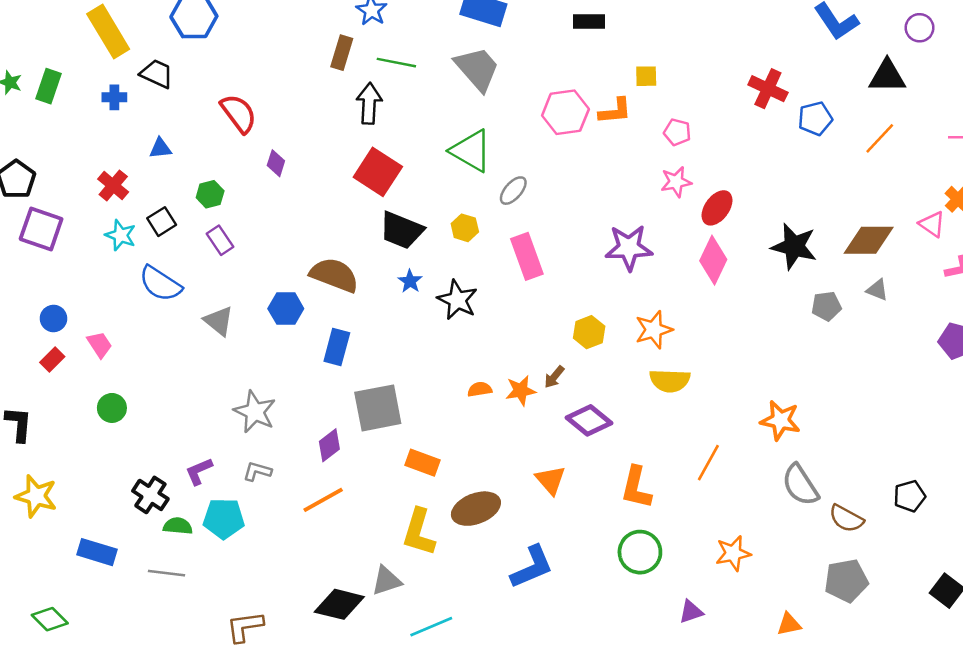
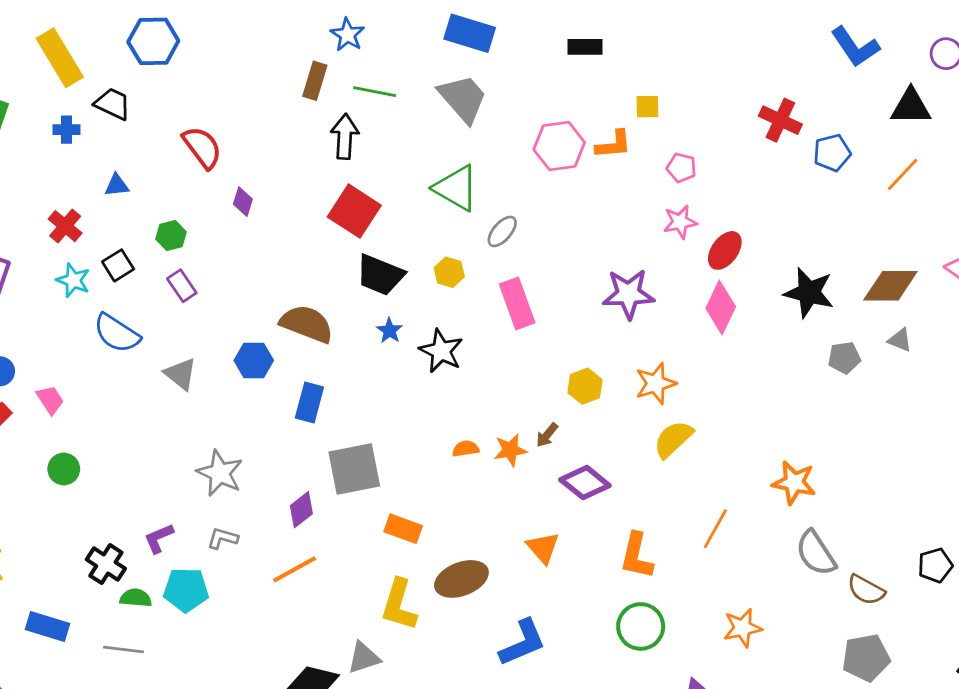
yellow semicircle: (670, 381) -> (673, 439), turned 135

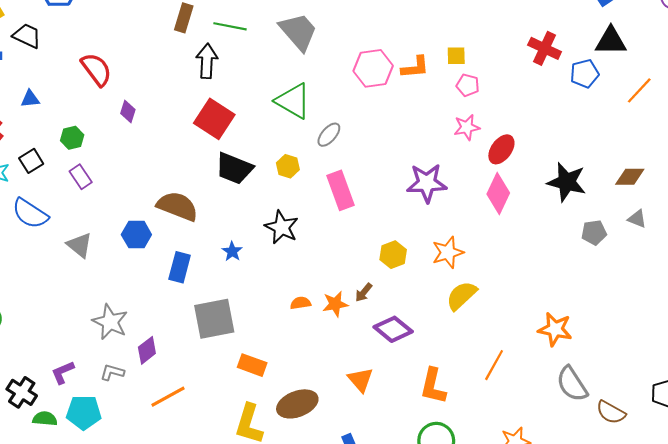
yellow square: (647, 107) -> (456, 56), moved
black triangle: (911, 107) -> (611, 41), moved
brown diamond: (890, 286) -> (630, 177), size x0.7
blue star: (390, 331) -> (232, 251), moved
purple diamond: (301, 510) -> (147, 350), moved

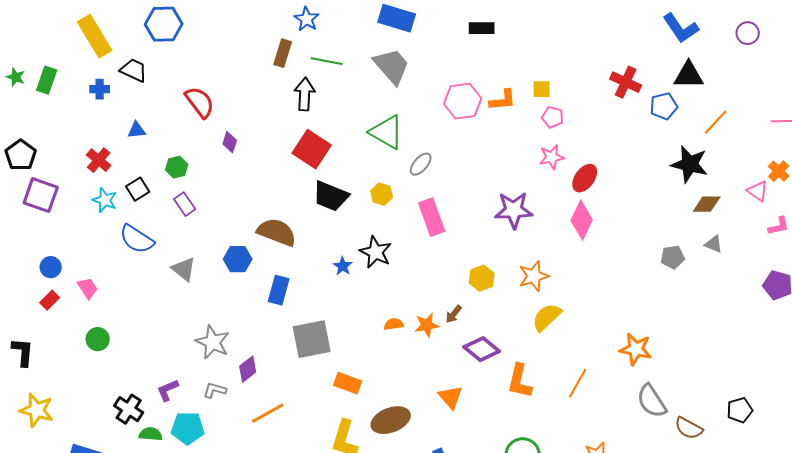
black star: (567, 182) -> (690, 164), moved
blue star: (232, 251) -> (343, 266), moved
orange L-shape: (433, 386) -> (520, 381), moved

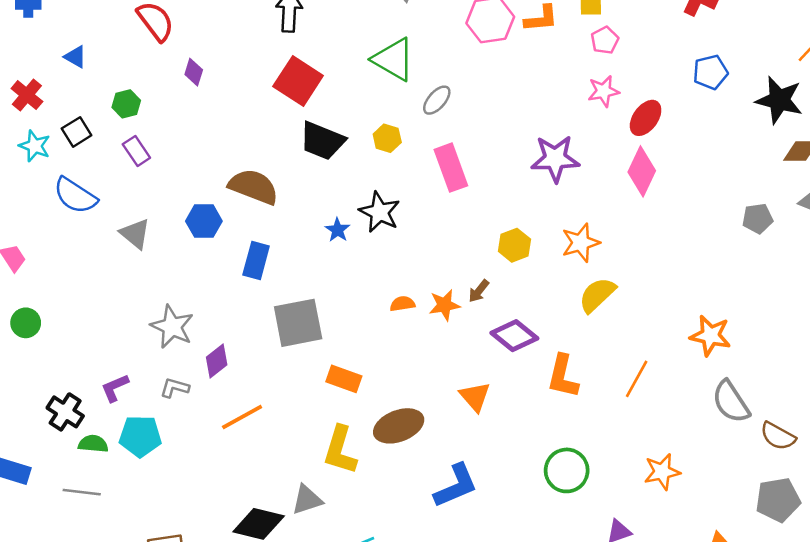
blue pentagon: (664, 106) -> (710, 72), moved
pink pentagon: (553, 117) -> (605, 40), turned 30
blue triangle: (137, 130) -> (75, 57), turned 36

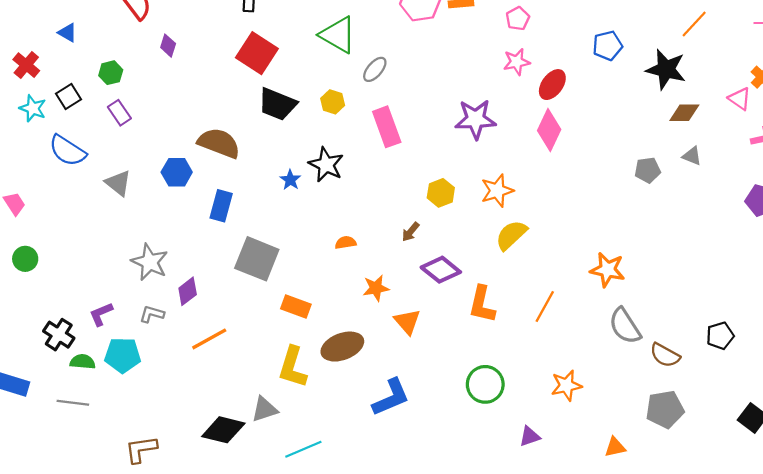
orange star: (444, 305) -> (376, 288), moved
gray square: (298, 323) -> (257, 259), turned 33

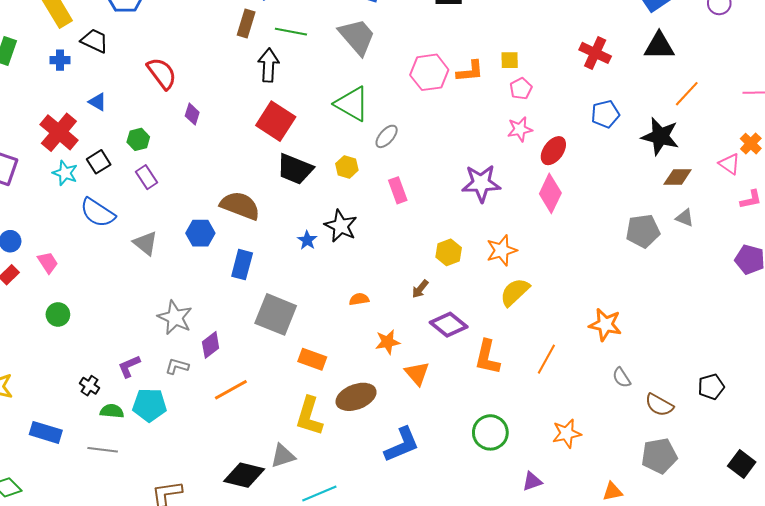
red cross: (26, 65) -> (59, 132), size x1.5
pink rectangle: (387, 127) -> (398, 190), size x0.7
gray pentagon: (648, 170) -> (643, 231), size x1.4
gray semicircle: (625, 326) -> (622, 378), size x0.6
black cross: (59, 335) -> (89, 386), size x0.7

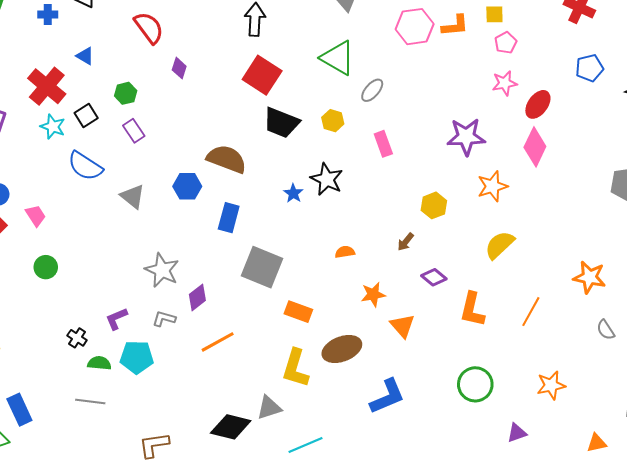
orange star: (502, 250) -> (492, 186), moved
purple diamond: (449, 325) -> (434, 277), size x0.7
blue rectangle: (46, 432) -> (19, 410), moved, turned 48

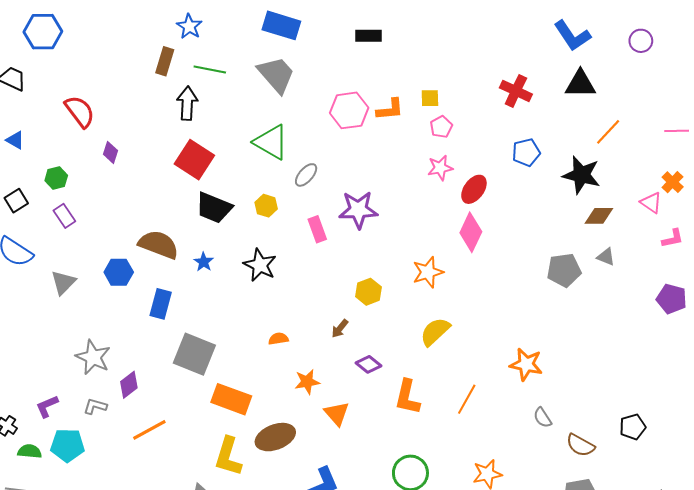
purple star: (466, 137) -> (358, 210), moved
blue star: (293, 193) -> (204, 262), moved
gray triangle: (133, 196) -> (63, 282), turned 36
orange rectangle: (298, 312) -> (231, 399), size x1.4

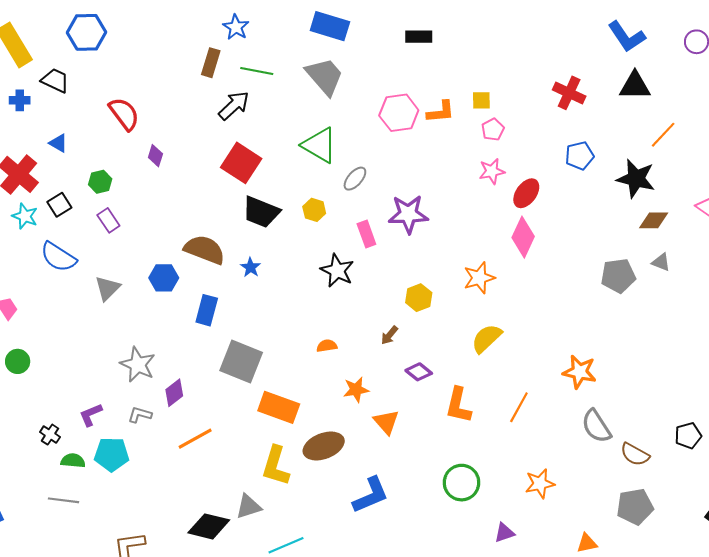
black arrow: (187, 103) -> (234, 105), turned 44
black star: (260, 265) -> (337, 271), moved
gray semicircle: (543, 418) -> (596, 426), size x1.6

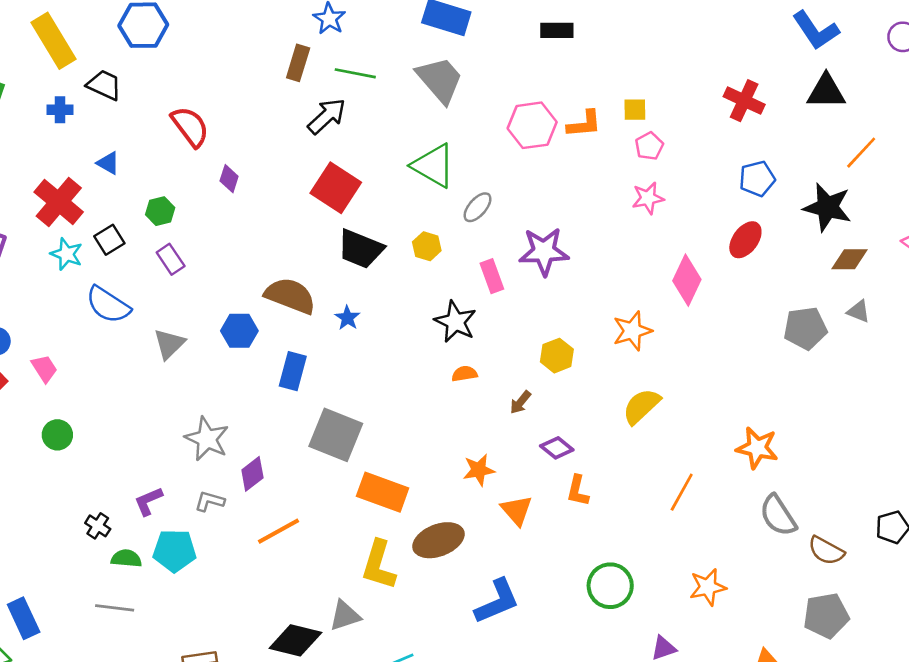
red ellipse: (526, 193) -> (745, 240), moved
orange semicircle: (327, 346) -> (465, 374), moved
orange L-shape: (458, 405) -> (578, 491), moved, size x0.7

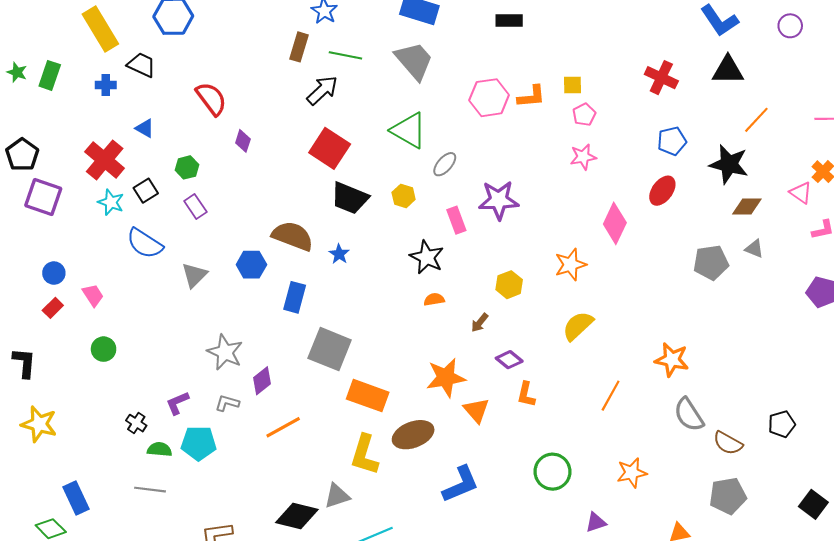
orange star: (479, 470) -> (446, 378), size x1.5

